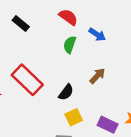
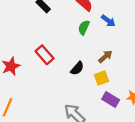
red rectangle: (27, 80) -> (45, 55), size x0.7
yellow square: (74, 117) -> (101, 78), moved

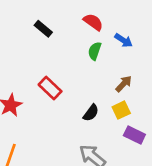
black semicircle: (77, 68) -> (91, 113), moved

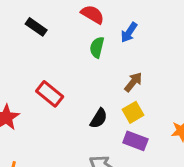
blue arrow: (124, 40) -> (129, 32), turned 96
purple rectangle: (134, 135) -> (135, 141), moved

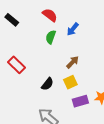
purple rectangle: (135, 141) -> (80, 101), moved, turned -42

